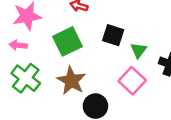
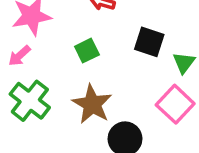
green square: (68, 41) -> (87, 51), size x0.6
pink arrow: (18, 45) -> (19, 56), turned -48

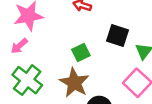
green square: (87, 51) -> (81, 53), moved

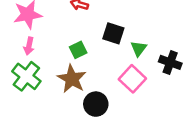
pink arrow: (19, 46) -> (29, 46), moved, turned -36

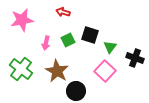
pink arrow: (29, 46) -> (46, 43), moved
green square: (78, 50) -> (68, 40), moved

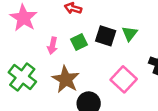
pink star: (22, 20) -> (24, 18), turned -30
green triangle: (110, 47) -> (130, 34), moved

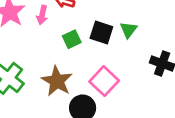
pink arrow: (52, 46) -> (42, 15), moved
pink square: (124, 79) -> (104, 81), moved

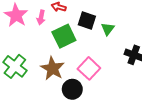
black square: (101, 32) -> (87, 21), moved
green square: (72, 39) -> (64, 36), size x1.6

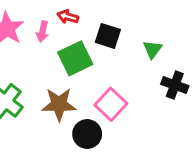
green triangle: (108, 29) -> (152, 49), moved
brown star: (52, 68) -> (59, 104), turned -30

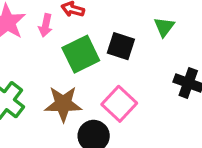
black square: (108, 36) -> (121, 46), moved
green triangle: (152, 49) -> (164, 27), moved

